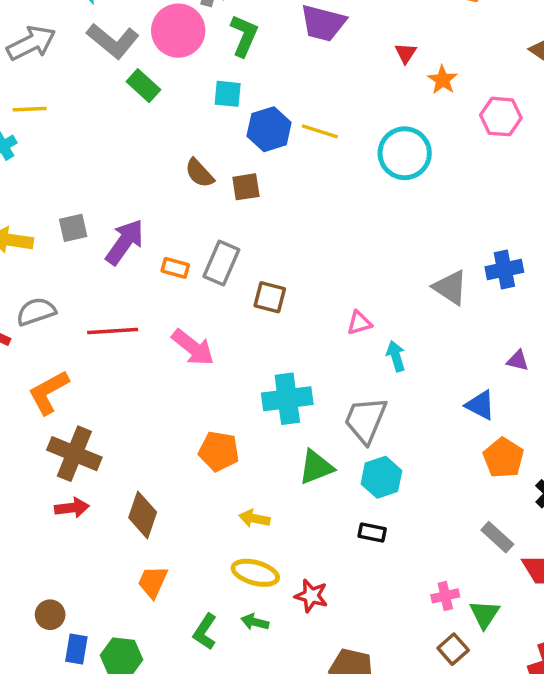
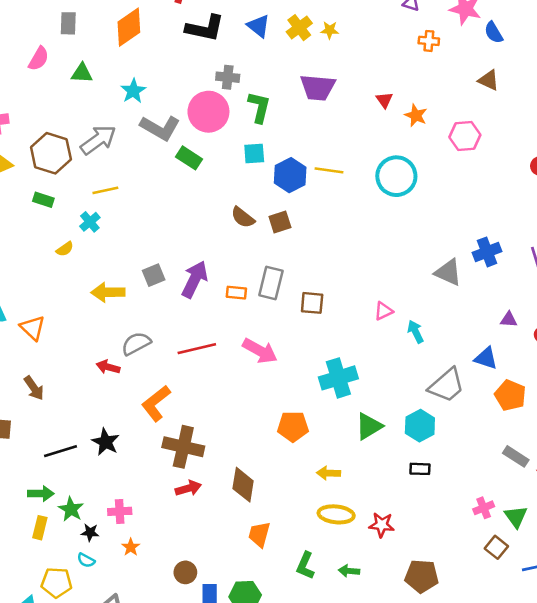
gray trapezoid: (365, 420) -> (446, 385), moved, turned -144
green arrow: (255, 622) -> (349, 571), moved

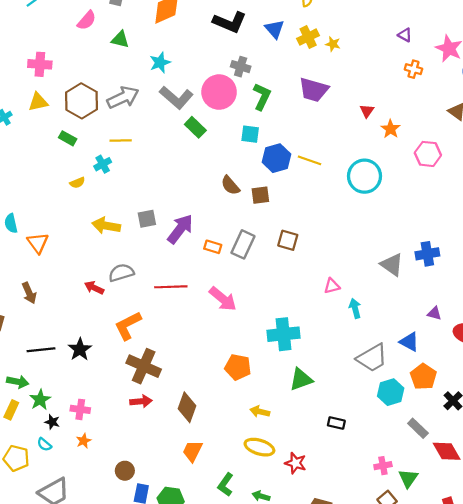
brown square: (312, 303) -> (288, 240), moved
cyan hexagon: (420, 426) -> (391, 392), moved

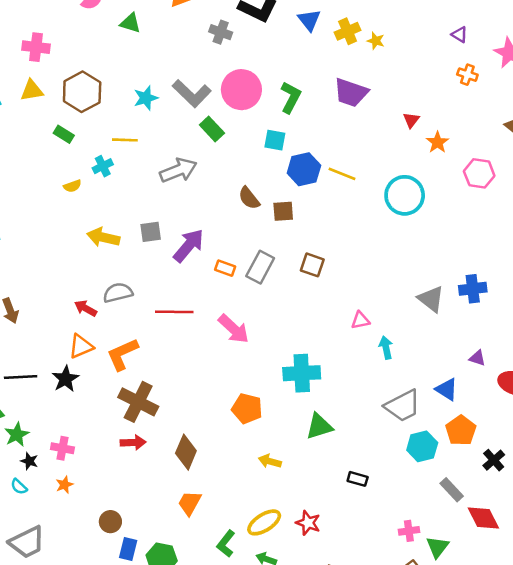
cyan star: (160, 63) -> (146, 98), moved
gray cross: (241, 67) -> (221, 32), moved
gray arrow: (123, 97) -> (178, 170), moved
orange triangle: (38, 243) -> (81, 346), moved, turned 40
yellow ellipse: (259, 447) -> (264, 522), moved, turned -52

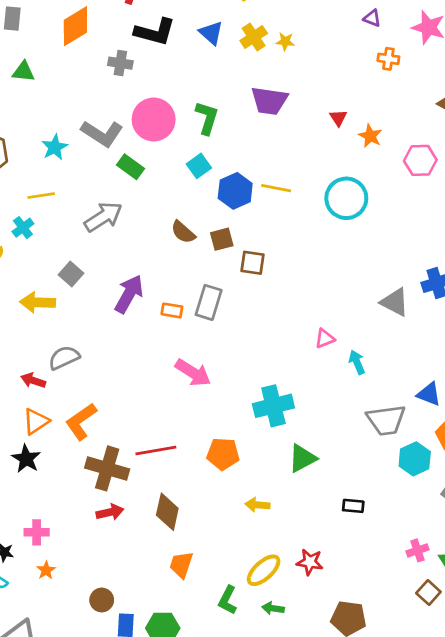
cyan square: (275, 140) -> (199, 166), turned -35
gray square: (151, 232) -> (71, 274), moved, turned -30
brown square: (312, 265) -> (253, 263), moved
red line: (174, 312) -> (156, 451), moved
gray trapezoid: (403, 406) -> (386, 420), turned 30

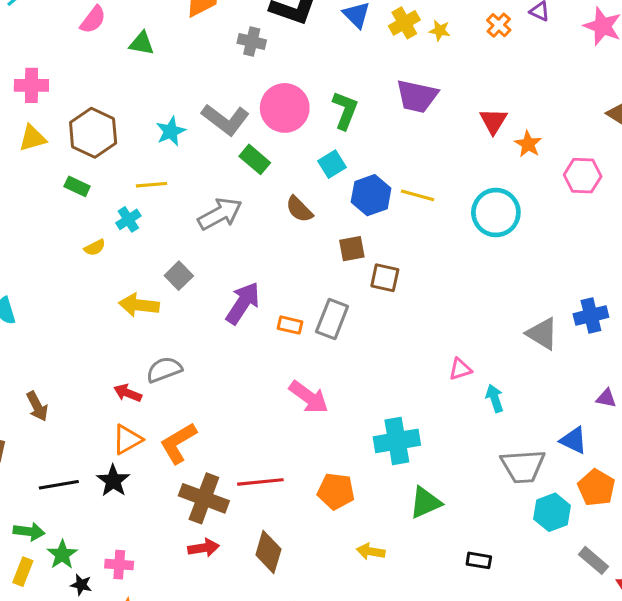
orange cross: (388, 59) -> (499, 25), moved, turned 30
red triangle: (338, 118) -> (493, 121), size x1.4
brown semicircle: (183, 232) -> (299, 209), moved

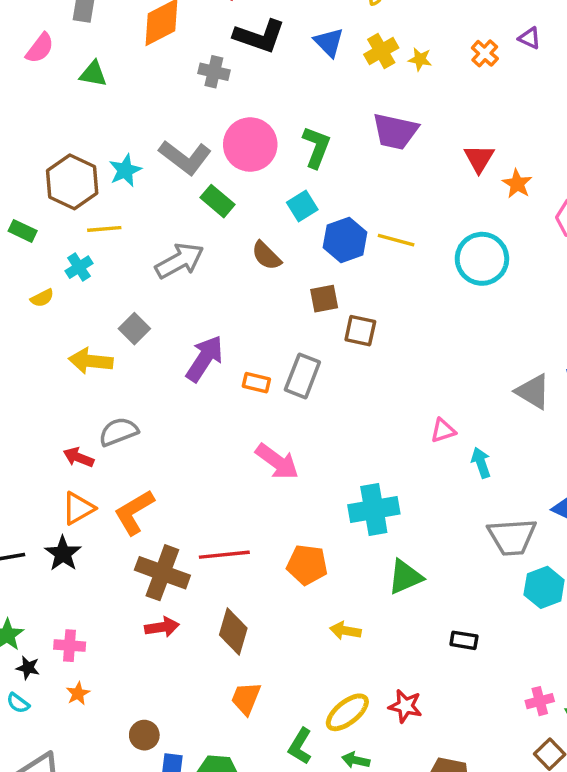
brown hexagon: (93, 133) -> (72, 182), moved

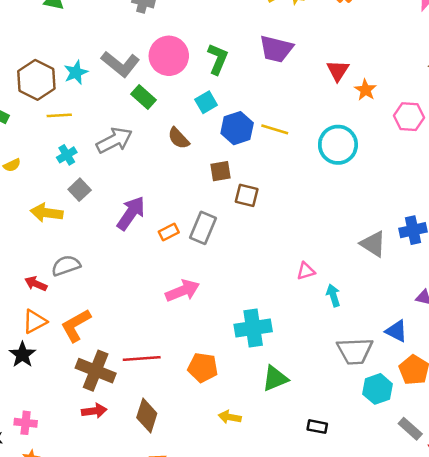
cyan cross: (79, 267) -> (67, 155), moved
orange rectangle: (256, 383) -> (169, 232), turned -42
pink arrow: (277, 462) -> (183, 291), turned -60

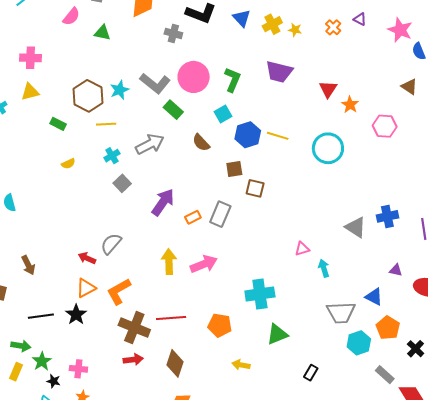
yellow arrow: (47, 213) -> (169, 262), moved, turned 80
gray semicircle: (66, 266) -> (111, 244), turned -30
black rectangle: (317, 427) -> (311, 373), turned -70

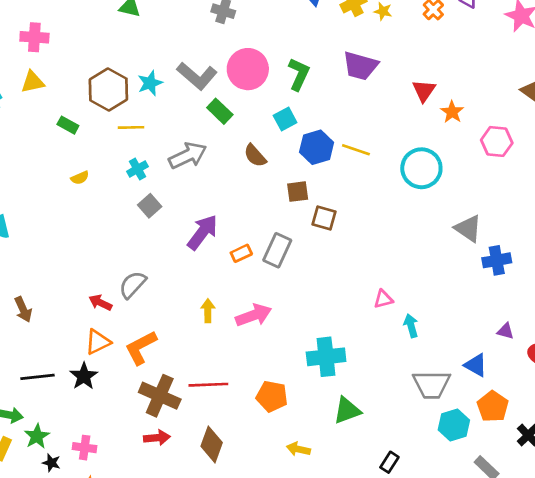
gray triangle: (356, 227) -> (468, 228), moved
yellow arrow: (169, 262) -> (208, 311), size x0.7

